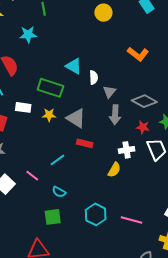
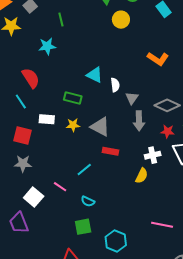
green rectangle: (50, 88) -> (73, 98), size x0.7
cyan hexagon: (96, 214) -> (116, 241), moved

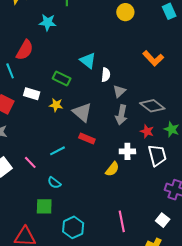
red semicircle: (31, 78) -> (25, 50), turned 50
pink line: (162, 225) -> (122, 221), turned 55

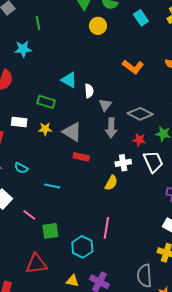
cyan line: (58, 151) -> (52, 186), moved, turned 49
pink line: (30, 162) -> (29, 215), moved
cyan semicircle: (54, 183) -> (21, 168), moved
pink line: (122, 221) -> (106, 228), moved, turned 30

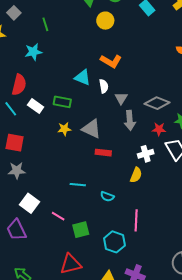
orange L-shape: (133, 67) -> (111, 61), moved
white rectangle: (19, 122) -> (36, 106), moved, turned 35
cyan semicircle: (21, 168) -> (107, 196), moved

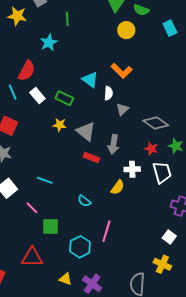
cyan star: (33, 52) -> (49, 43), turned -30
gray arrow: (130, 120) -> (113, 144), moved
cyan line: (78, 185) -> (45, 180), moved

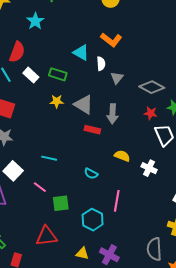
white cross: (132, 169) -> (149, 168), moved, turned 35
yellow semicircle: (118, 187) -> (122, 156), turned -98

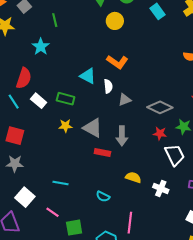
gray triangle: (117, 78) -> (125, 100), turned 32

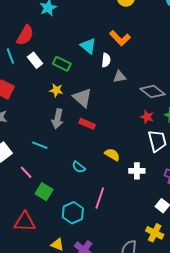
gray arrow: (122, 136) -> (57, 119), moved
white cross: (161, 188) -> (137, 171), turned -35
green square: (74, 228) -> (44, 192), turned 30

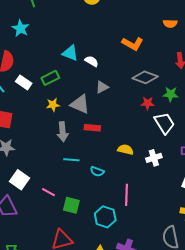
orange L-shape: (120, 38) -> (133, 44), moved
white semicircle: (106, 60) -> (92, 61), turned -48
green rectangle: (62, 64) -> (50, 78), turned -36
gray triangle: (119, 77) -> (102, 87), moved
cyan line: (40, 145) -> (71, 160), moved

